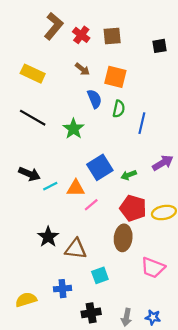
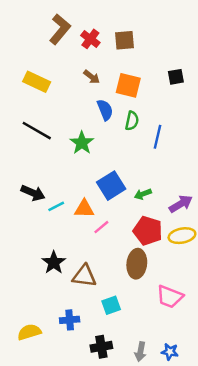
black square: (160, 46) -> (176, 77), moved
purple arrow: (163, 163) -> (181, 204), moved

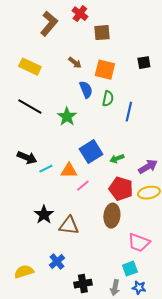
red cross: (90, 39) -> (80, 14), moved
cyan square: (111, 305) -> (130, 269), moved
blue cross: (70, 320) -> (57, 262), turned -35

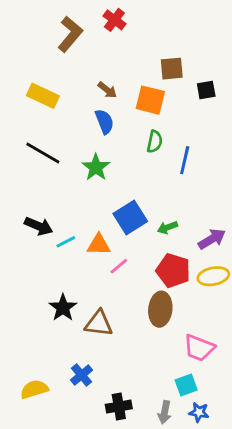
brown square: (102, 33) -> (172, 69), moved
blue semicircle: (86, 90) -> (104, 122), moved

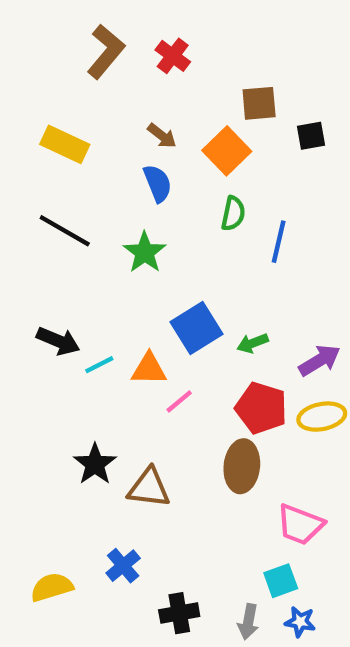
red cross: (114, 20) -> (173, 56), moved
orange square: (150, 100) -> (227, 151), turned 32

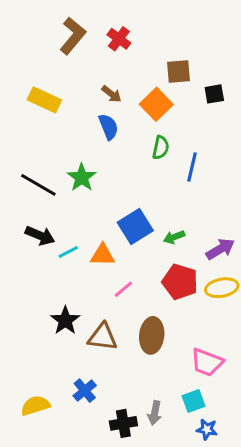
black line: (65, 231) -> (38, 185), moved
green star: (145, 252) -> (82, 177), moved
pink line: (179, 401) -> (123, 289), moved
brown ellipse: (242, 466) -> (152, 335), moved
gray arrow: (248, 622) -> (155, 413), moved

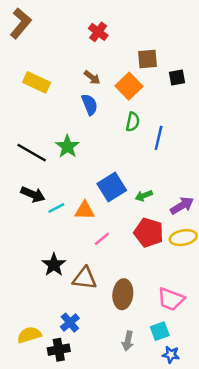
brown L-shape: (73, 36) -> (21, 23), moved
brown ellipse: (152, 335) -> (123, 294), moved
black cross: (123, 423) -> (59, 350), moved

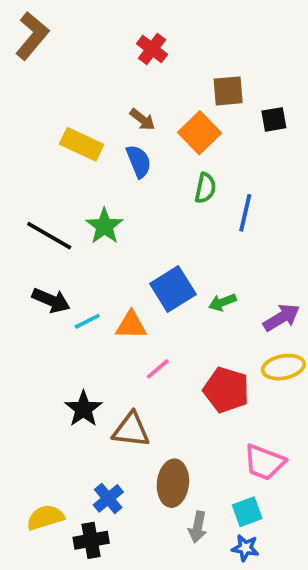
yellow rectangle: (37, 82) -> (82, 144), moved
red pentagon: (149, 233) -> (226, 390), moved
brown ellipse: (123, 294) -> (173, 483), moved
blue star: (171, 355) -> (245, 548), moved

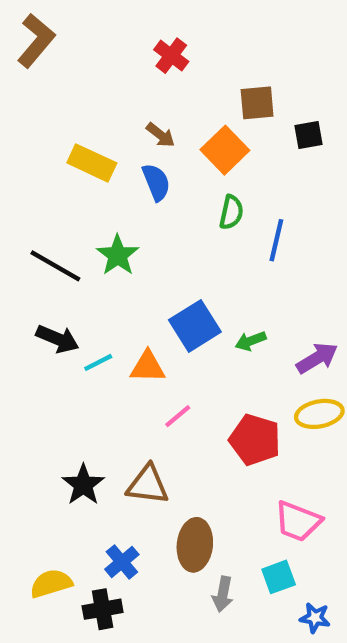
black star: (83, 409) -> (83, 485), moved
blue star: (245, 548) -> (315, 618), moved

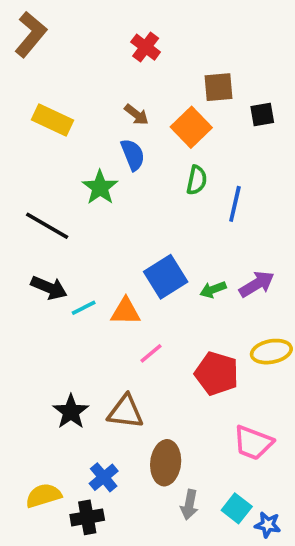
yellow rectangle: (92, 163) -> (53, 120), moved
green star: (118, 255) -> (100, 187), moved
purple arrow: (317, 358) -> (257, 284), moved
cyan square: (279, 577) -> (237, 508), moved, turned -32

